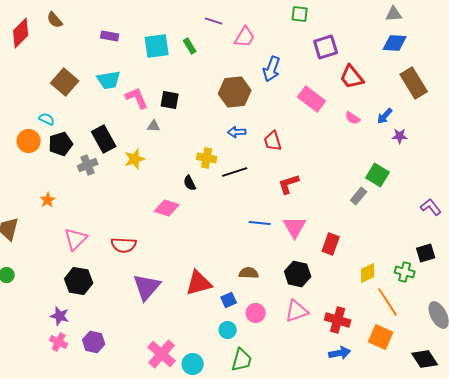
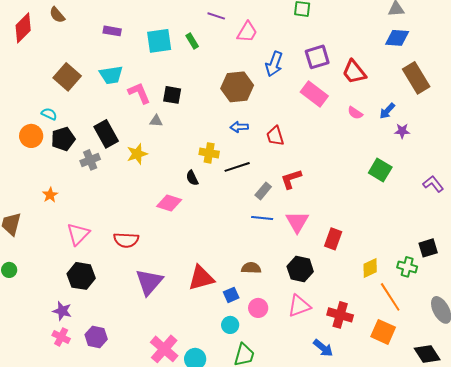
purple square: (326, 47) -> (317, 57), moved
gray rectangle: (359, 196) -> (263, 191), moved
purple L-shape: (431, 207) -> (433, 184), moved
blue arrow: (340, 353) -> (323, 348), moved, turned 50

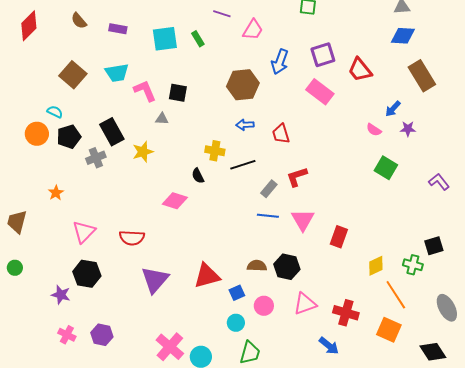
brown semicircle: (57, 15) -> (79, 21), moved
pink semicircle: (355, 113) -> (374, 130), moved
black hexagon: (300, 269) -> (287, 267), moved
purple star: (62, 311) -> (61, 295), moved

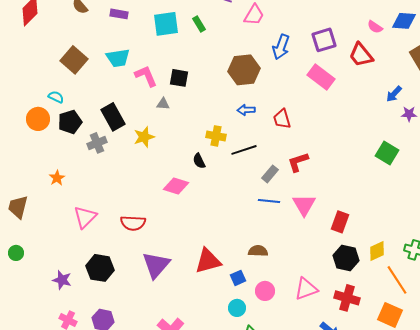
pink semicircle: (374, 130) -> (375, 27), moved
black hexagon: (287, 267) -> (346, 258), moved
black hexagon: (87, 274) -> (100, 268), moved

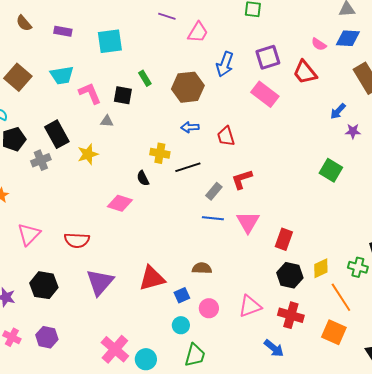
green rectangle: (199, 24) -> (145, 78), moved

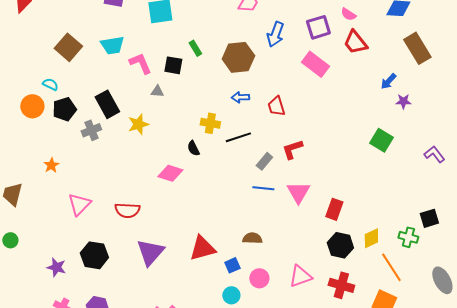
pink semicircle: (319, 44) -> (348, 14), moved

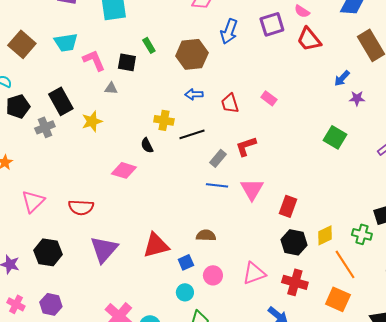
pink rectangle: (315, 64) -> (269, 98), moved, size x0.6

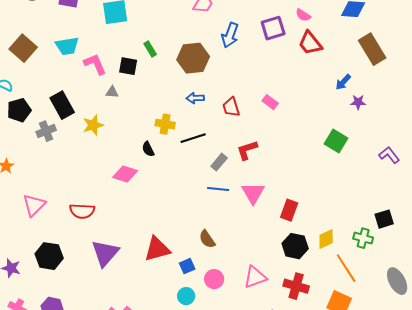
brown semicircle: (206, 235) -> (207, 239), turned -126

